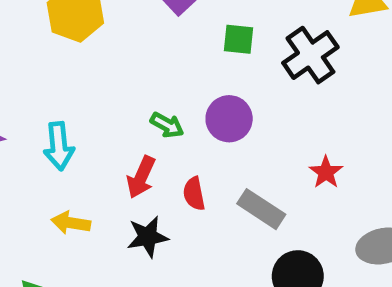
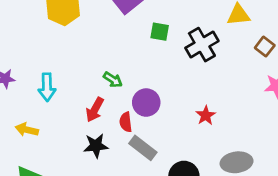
purple circle: (229, 119) -> (146, 103), moved
gray rectangle: (261, 209) -> (143, 148), moved
yellow arrow: (71, 223) -> (27, 130), moved

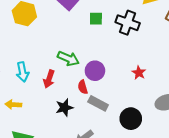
black cross: (202, 45) -> (128, 23), turned -30
green arrow: (113, 80) -> (68, 59), size x1.5
red arrow: (95, 110) -> (49, 79), moved

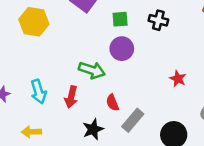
black cross: (128, 23) -> (158, 20), size x0.7
purple circle: (95, 71) -> (122, 49), moved
gray rectangle: (98, 103) -> (133, 120), turned -72

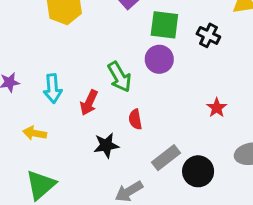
green square: (120, 19) -> (164, 25), size x1.5
green arrow: (92, 70) -> (119, 77), turned 30
gray rectangle: (133, 120) -> (166, 158), moved

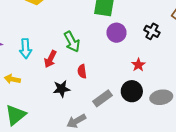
black cross: (208, 35) -> (152, 31), moved
purple circle: (159, 59) -> (116, 33), moved
black circle: (198, 171) -> (132, 91), moved

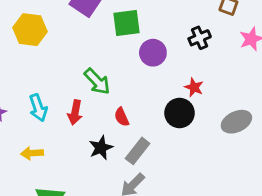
black cross: (152, 31) -> (200, 38), turned -35
black circle: (132, 91) -> (180, 113), moved
gray rectangle: (103, 98) -> (138, 151), moved

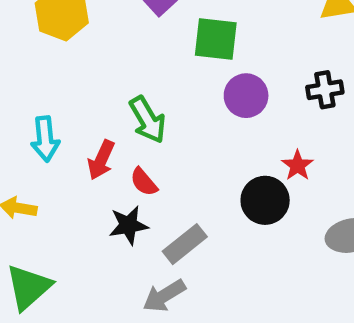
red semicircle: (122, 117) -> (144, 182), moved, turned -30

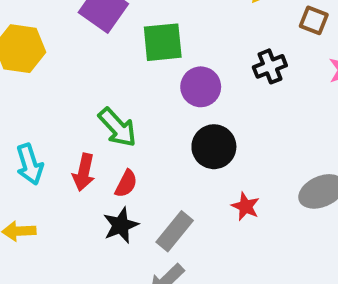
red star: (297, 165) -> (245, 206), moved
red semicircle: (144, 182) -> (126, 184), turned -100
black circle: (265, 200) -> (214, 147), moved

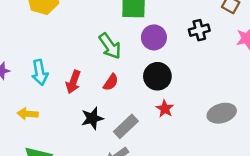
green arrow: (117, 127) -> (110, 46), moved
red semicircle: (126, 184) -> (111, 82), moved
red star: (245, 206) -> (165, 109), moved

